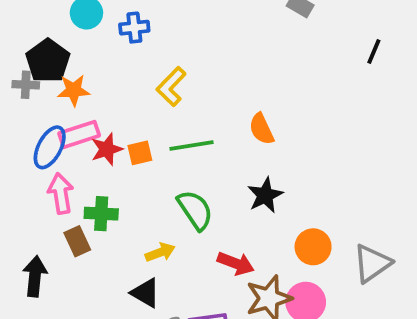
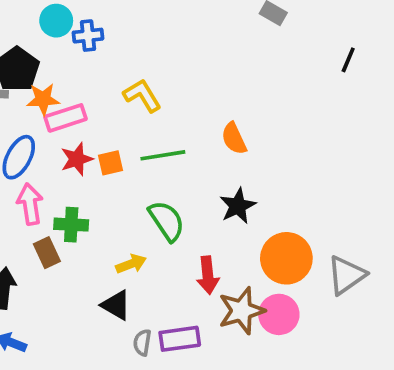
blue cross: (134, 28) -> (88, 36), moved
yellow L-shape: (171, 87) -> (142, 95), turned 105
pink rectangle: (79, 134) -> (66, 118), moved
orange circle: (313, 247) -> (286, 258), size x1.4
red arrow: (236, 263) -> (208, 275), turned 63

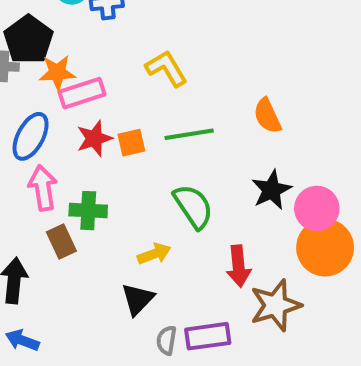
black triangle: (116, 305) -> (138, 299), turned 44
pink circle: (279, 314) -> (317, 208), moved

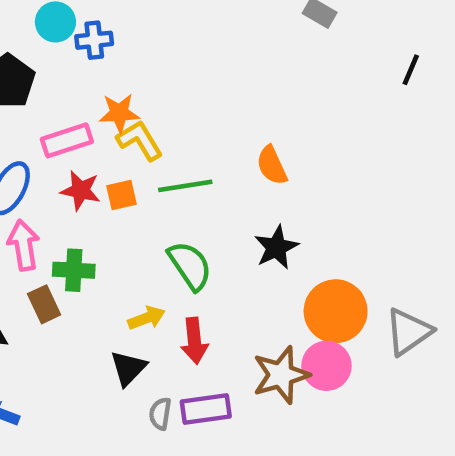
yellow L-shape: (166, 68) -> (140, 140), moved
orange star: (57, 73) -> (119, 113), moved
red star: (94, 138) -> (81, 190), turned 30
pink circle: (317, 208) -> (326, 366), moved
red arrow: (239, 266) -> (194, 341), moved

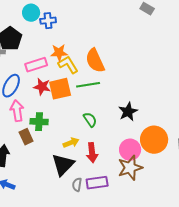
orange semicircle: (272, 165) -> (95, 61), moved, size x1.4
orange square: (122, 195) -> (60, 89), size x1.6
green semicircle: (190, 266) -> (90, 120), size x0.7
pink circle: (326, 366) -> (130, 150), moved
black triangle: (128, 368) -> (63, 165), size x1.4

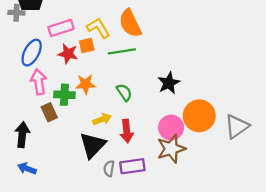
orange star: (59, 53) -> (86, 84), moved
orange square: (60, 89) -> (87, 46), moved, size x0.6

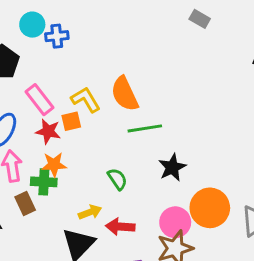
pink rectangle: (61, 28) -> (39, 100), turned 70
green line: (122, 51) -> (145, 128), moved
orange star: (86, 84) -> (54, 165), moved
red arrow: (127, 131) -> (120, 227), turned 100

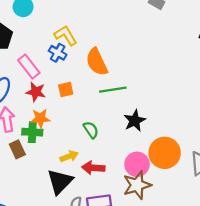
blue cross: (57, 36) -> (58, 53), moved, turned 36
yellow L-shape: (86, 100) -> (66, 35), moved
orange square: (71, 121) -> (66, 90), moved

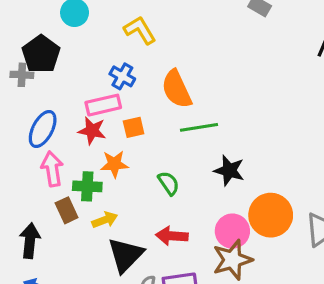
yellow L-shape: (66, 35) -> (140, 30), moved
pink rectangle: (29, 67) -> (103, 105), moved, turned -65
orange star: (40, 118) -> (114, 164), moved
black star: (135, 121) -> (229, 170), turned -30
yellow arrow: (69, 156) -> (105, 220), moved

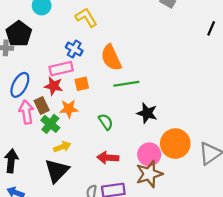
green cross: (87, 186) -> (50, 124), turned 36
brown rectangle: (67, 210) -> (42, 106), moved
black triangle: (126, 255) -> (57, 171), moved

